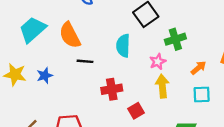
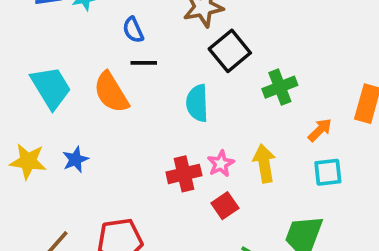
cyan trapezoid: (33, 30) -> (51, 88), turned 104
black line: (85, 61) -> (144, 63), moved
pink star: (158, 62) -> (221, 164), moved

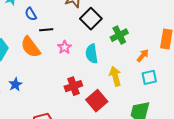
blue semicircle: (133, 30) -> (31, 14), moved
cyan semicircle: (197, 103) -> (92, 54), moved
pink star: (221, 164) -> (65, 47), moved
red square: (225, 206) -> (97, 101), size x1.5

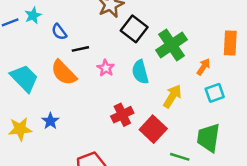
green cross: (119, 35) -> (172, 45), size x1.4
yellow arrow: (115, 76) -> (172, 96), turned 54

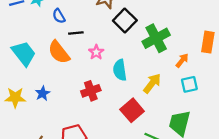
cyan semicircle: (140, 72) -> (120, 70), moved
red cross: (122, 115) -> (91, 91), moved

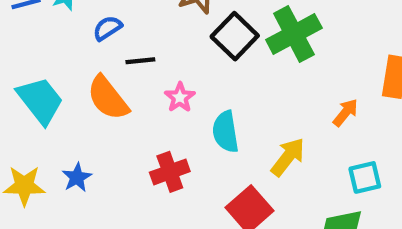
blue semicircle: (59, 16) -> (107, 28), turned 88
green cross: (156, 38) -> (294, 34), moved
cyan square: (189, 84) -> (365, 177), moved

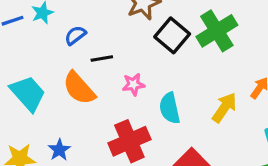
pink star: (180, 97) -> (133, 84), turned 30
yellow arrow: (288, 157) -> (224, 108), moved
red cross: (170, 172) -> (129, 141), size x1.4

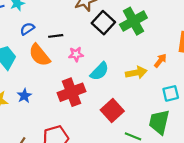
blue semicircle: (75, 35) -> (27, 29), moved
cyan semicircle: (170, 108) -> (99, 71), turned -126
yellow arrow: (224, 108) -> (136, 73), turned 42

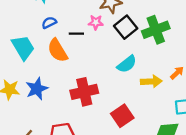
pink star: (76, 54) -> (96, 22), moved
cyan semicircle: (99, 71) -> (127, 64), moved
blue star: (24, 96) -> (37, 89), size x1.5

